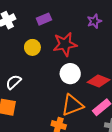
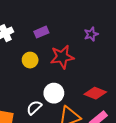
white circle: (70, 74) -> (54, 93), moved
white semicircle: (14, 82) -> (34, 108), moved

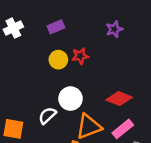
red star: (62, 57) -> (80, 56), size x0.6
yellow circle: (30, 60) -> (58, 60), moved

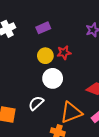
white circle: (71, 99) -> (53, 78), moved

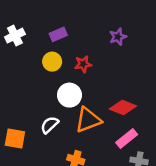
yellow circle: (45, 56) -> (52, 62), moved
orange triangle: (71, 112) -> (88, 120), moved

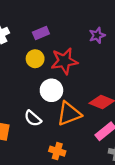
red star: (83, 64) -> (64, 61), size x1.6
white semicircle: (50, 125) -> (33, 118), turned -96

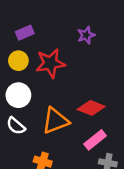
white circle: (51, 90) -> (18, 95), moved

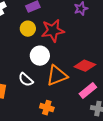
white circle: (18, 95) -> (40, 56), moved

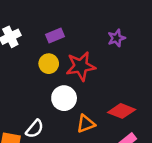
orange triangle: (57, 76) -> (86, 124), size x0.7
white semicircle: (26, 80) -> (35, 129), moved, turned -91

